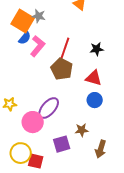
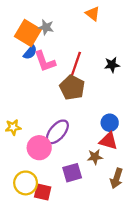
pink L-shape: (38, 46) -> (45, 61), turned 120
red triangle: (94, 78) -> (109, 141), moved

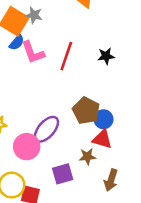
brown pentagon: (72, 87) -> (86, 111), moved

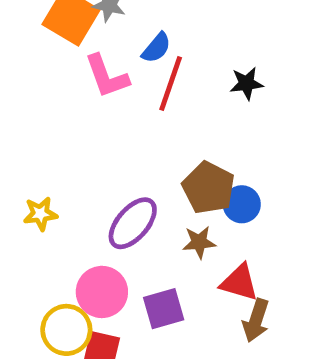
blue semicircle: (17, 42) -> (156, 48), moved
red triangle: (102, 139) -> (239, 283), moved
pink circle: (27, 147) -> (102, 292), moved
brown star: (87, 157) -> (199, 242), moved

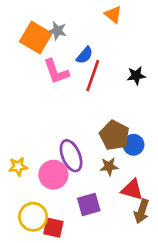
yellow star: (40, 214) -> (18, 167), moved
purple ellipse: (133, 223) -> (71, 156), turned -64
pink circle: (102, 292) -> (53, 175), moved

